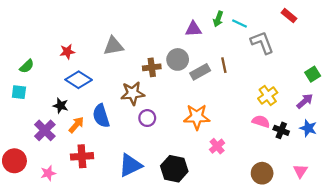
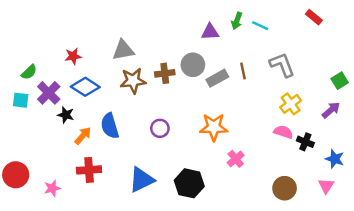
gray L-shape: (262, 43) -> (282, 65), moved
brown star: (133, 93) -> (133, 81), moved
blue star: (308, 128) -> (335, 159), moved
purple cross: (45, 130) -> (49, 93), moved

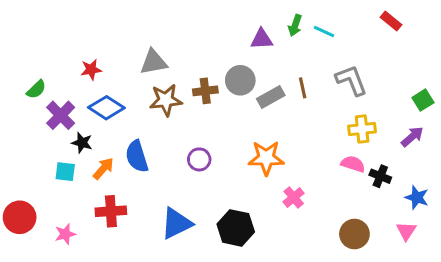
cyan square: (21, 100) -> (65, 172), moved
yellow cross: (291, 104) -> (362, 129), turned 30

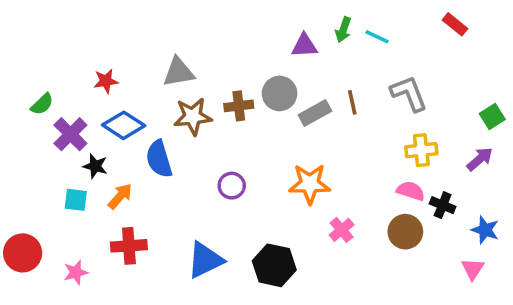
blue semicircle: (137, 156) -> (159, 159), moved
brown circle: (354, 234) -> (405, 232), moved

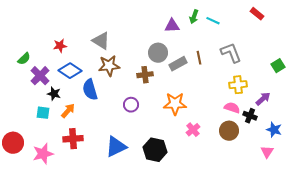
gray triangle: (179, 72) -> (101, 41), turned 42
brown cross: (239, 106) -> (145, 75), moved
purple arrow: (480, 159) -> (263, 99), moved
pink star: (76, 272) -> (43, 154), size x1.5

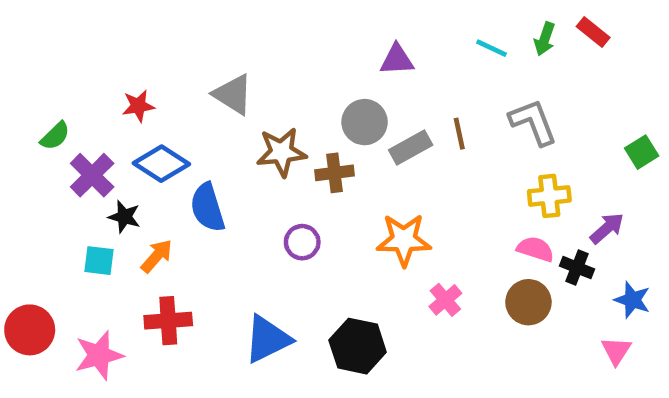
green arrow: (194, 17) -> (545, 39), moved
brown star: (109, 66) -> (281, 152), moved

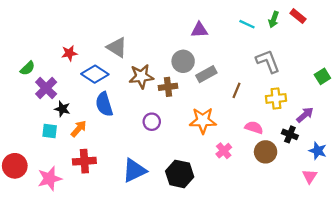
brown line: (459, 134) -> (236, 90), moved, turned 35
blue diamond: (161, 164) -> (95, 74), moved
pink semicircle: (535, 249) -> (254, 127), moved

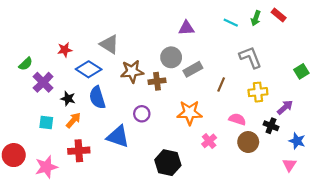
black star: (62, 109) -> (68, 99), moved
blue triangle: (134, 170) -> (118, 137), moved, turned 45

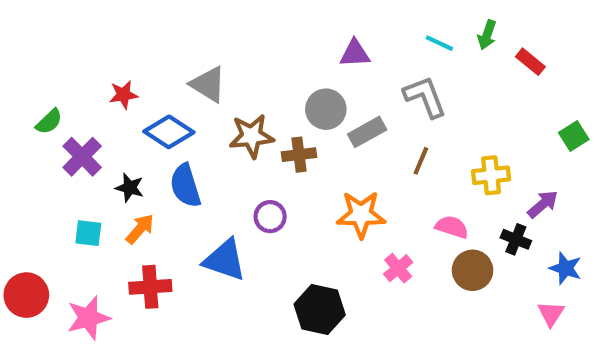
red rectangle: (279, 15) -> (530, 62), moved
gray L-shape: (250, 57) -> (425, 97), moved

